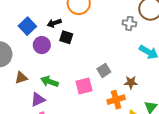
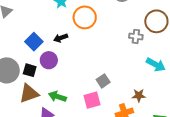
black square: (66, 37) -> (30, 70), moved
gray square: (104, 70) -> (103, 81), moved
brown triangle: (21, 78) -> (29, 93), size x1.5

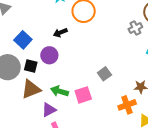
gray cross: (136, 36) -> (135, 28), turned -32
blue square: (34, 42) -> (23, 40), moved
pink square: (92, 100) -> (83, 95), moved

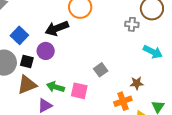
gray cross: (135, 28) -> (132, 24), turned 32
black arrow: (60, 33) -> (57, 28), size x1.6
pink square: (83, 95) -> (79, 91), turned 30

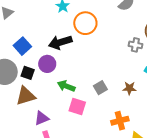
brown star: (137, 83) -> (129, 88), moved
green arrow: (55, 87) -> (66, 86), moved

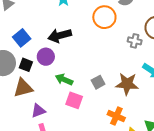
orange circle: (85, 23) -> (104, 17), moved
brown star: (129, 88) -> (127, 84), size x1.6
orange cross: (120, 121) -> (116, 116), turned 36

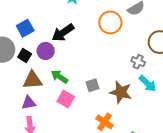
black arrow: (60, 36) -> (63, 33), turned -30
gray cross: (135, 41) -> (138, 62), moved
brown triangle: (23, 88) -> (33, 80), moved

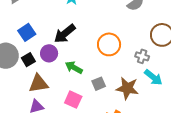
orange circle: (110, 22) -> (109, 44), moved
black square: (25, 55) -> (28, 60), turned 32
green arrow: (59, 77) -> (74, 68), moved

